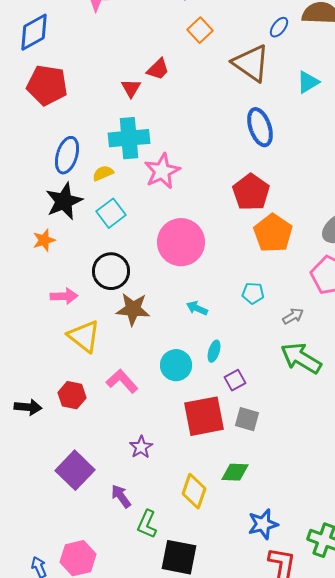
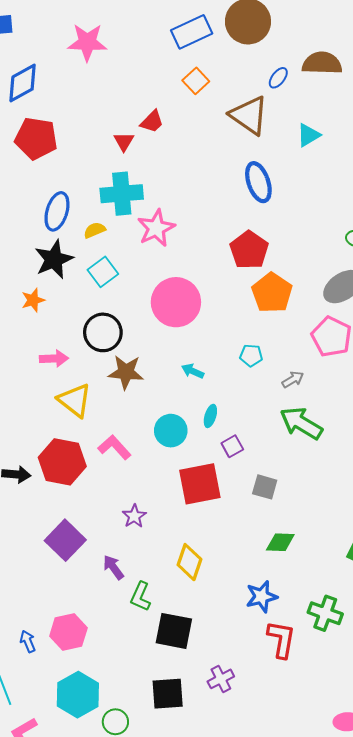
red hexagon: (72, 395) -> (62, 462), size x1.6
gray square: (247, 419) -> (265, 487), moved
green diamond: (235, 472) -> (280, 542), moved

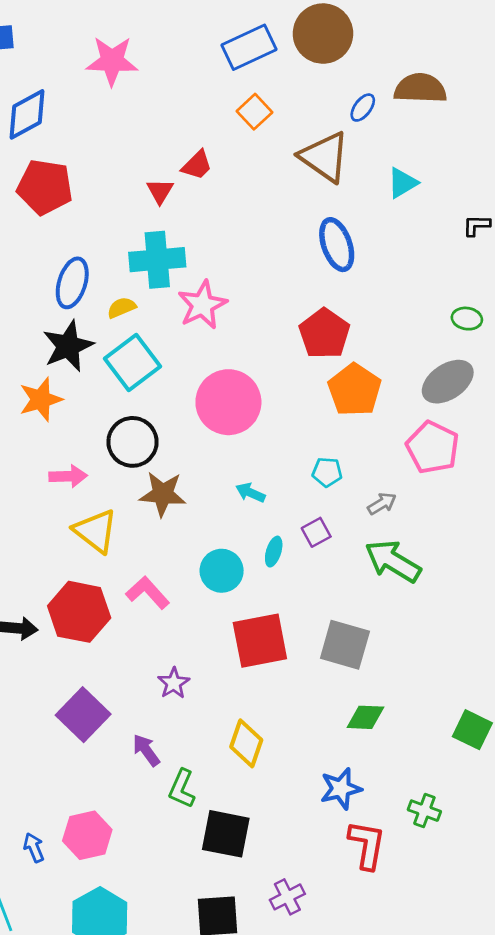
cyan square: (103, 272) -> (133, 362), size x1.4
orange star: (33, 300) -> (41, 399), size x1.4
purple square: (232, 446) -> (316, 532), moved
gray square: (265, 487) -> (345, 645), size x1.5
green cross: (325, 613) -> (424, 811), size x0.7

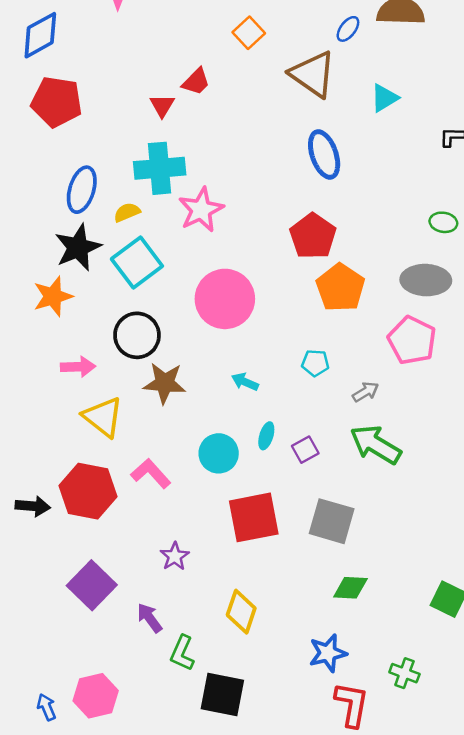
gray ellipse: (448, 382) -> (426, 280), turned 36
purple square: (316, 532) -> (305, 450), moved

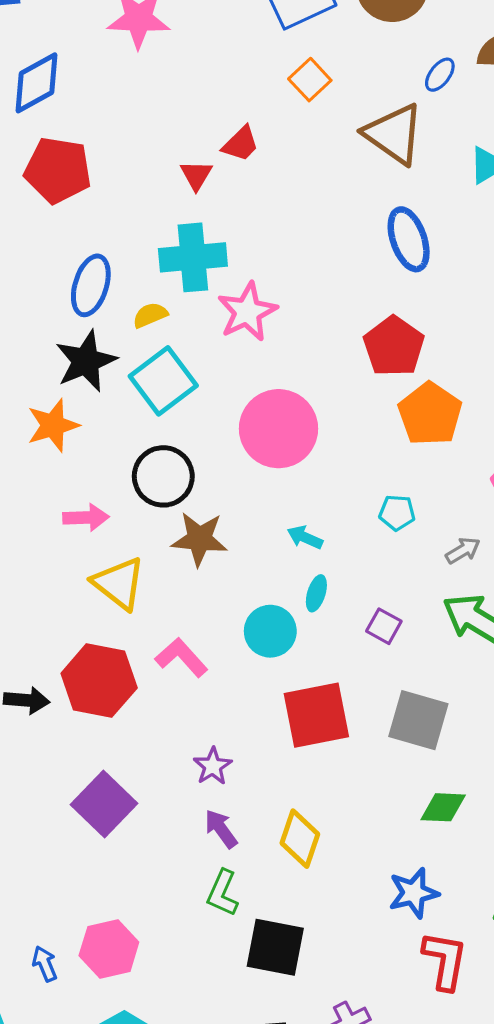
cyan ellipse: (266, 436) -> (316, 593), moved
purple square: (305, 450) -> (384, 626), turned -32
purple arrow: (150, 618) -> (221, 829), moved

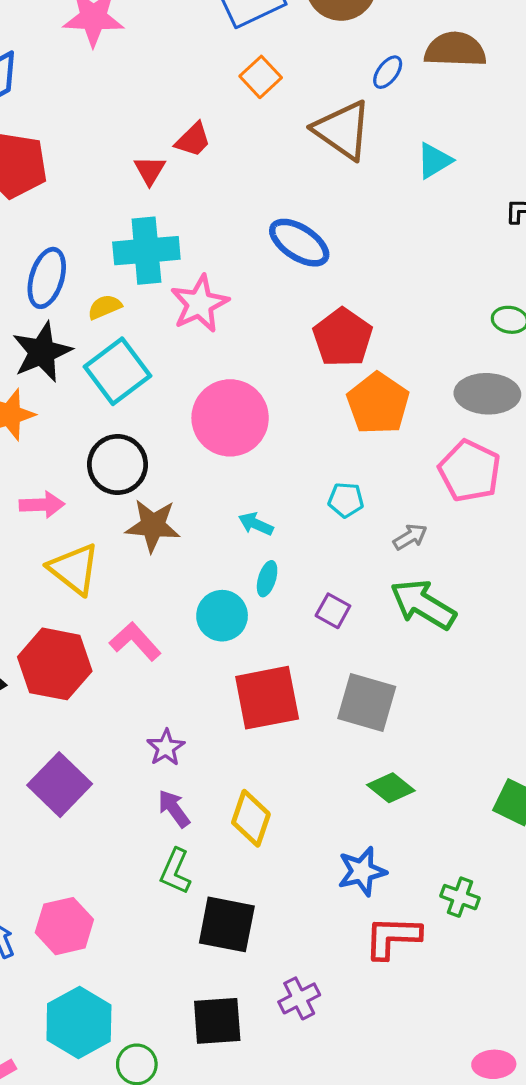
blue ellipse: (409, 239) -> (299, 243), moved, turned -38
green diamond: (443, 807) -> (391, 788), turned 36
red L-shape: (445, 960) -> (392, 937), turned -98

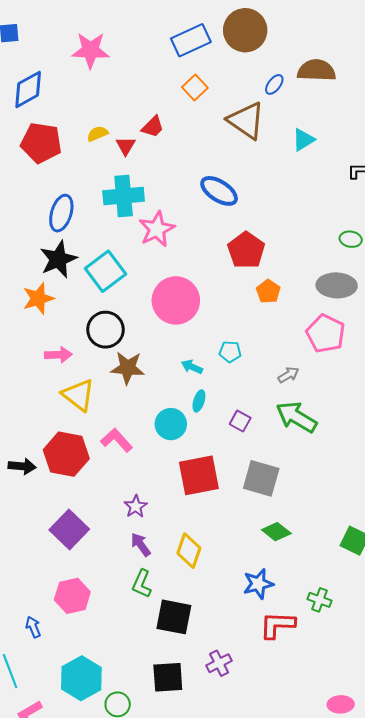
yellow semicircle: (105, 307) -> (97, 134), moved
orange pentagon: (378, 403) -> (268, 291), size x0.6
cyan pentagon: (346, 500) -> (230, 352), moved
pink hexagon: (64, 926) -> (72, 596), moved

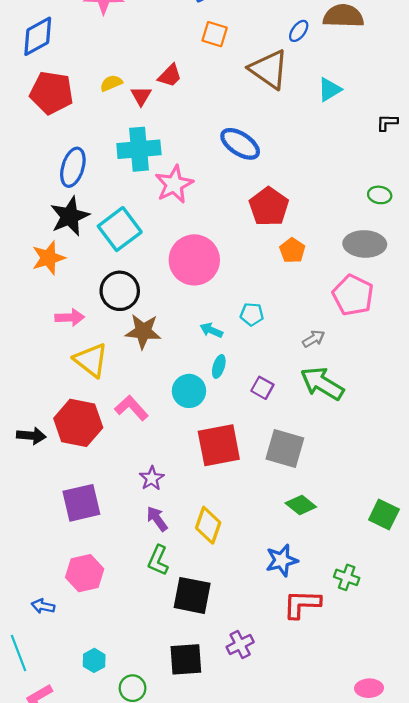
orange square: (195, 87) -> (215, 34), turned -30
purple square: (69, 530) -> (81, 503), turned 33
blue arrow: (33, 627) -> (43, 606), turned -55
cyan hexagon: (81, 678) -> (94, 660), size x0.5

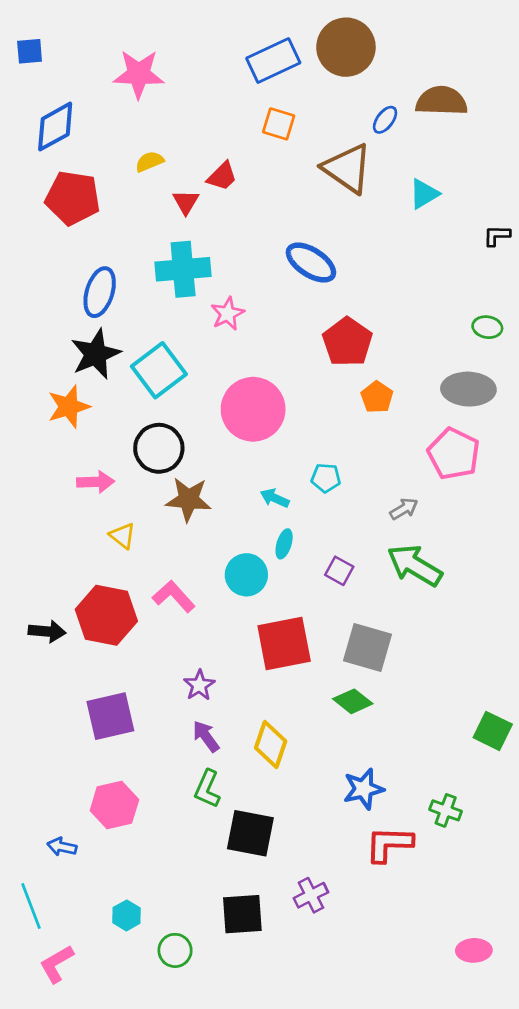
yellow semicircle: (111, 83) -> (149, 162), moved
pink star: (174, 184) -> (228, 314), size x0.7
yellow triangle: (91, 360) -> (123, 536), size x0.6
green diamond: (301, 505) -> (353, 701), moved

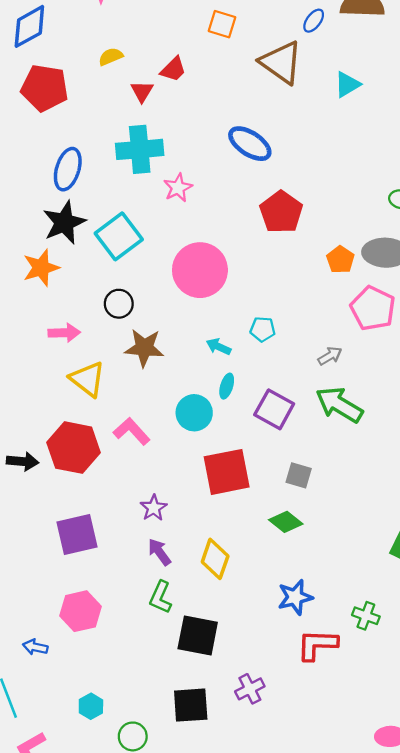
orange pentagon: (377, 397) -> (340, 260), moved
black circle: (159, 448) -> (119, 304), size x0.7
yellow triangle: (123, 536) -> (87, 379), size x1.6
purple square: (339, 571) -> (274, 409), size x1.6
gray square: (368, 648) -> (299, 475), size x0.6

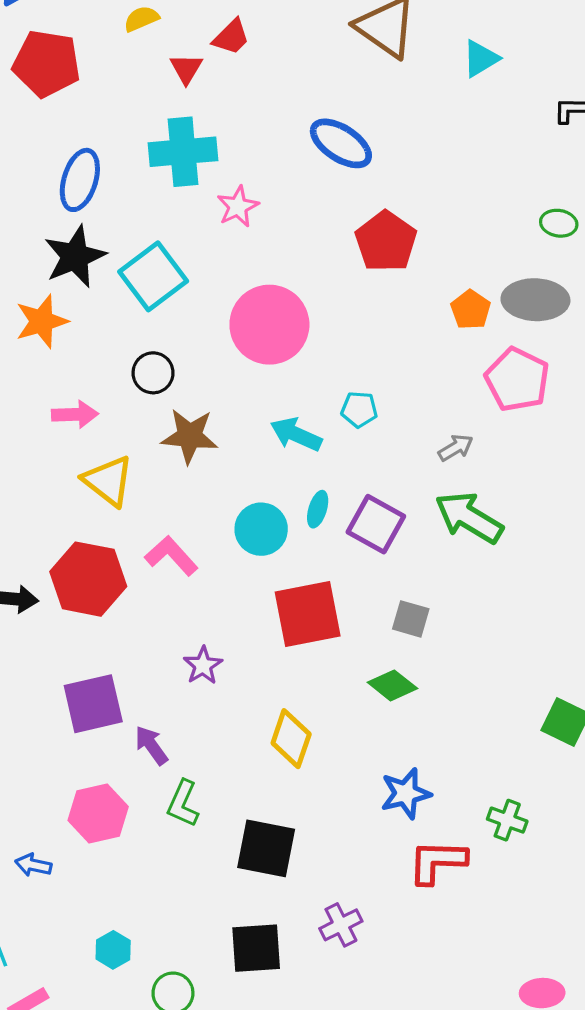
cyan arrow: (219, 347) -> (296, 434), size x1.4
cyan ellipse: (227, 386) -> (318, 509), moved
purple arrow: (159, 552) -> (151, 745), moved
green L-shape: (161, 597) -> (183, 803), moved

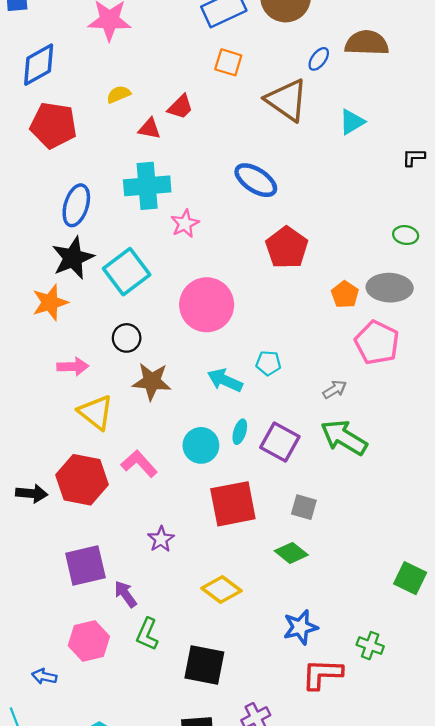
red triangle: (186, 69) -> (149, 129), turned -50
yellow diamond: (291, 739) -> (222, 590), turned -72

